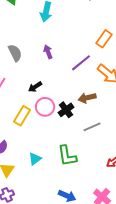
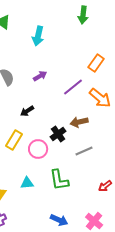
purple arrow: (48, 52) -> (40, 76), turned 80
pink circle: (45, 107) -> (38, 149), moved
cyan triangle: (35, 159) -> (27, 183), turned 32

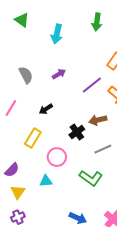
green arrow: (83, 15) -> (97, 22), moved
pink circle: (38, 149) -> (57, 157), moved
green L-shape: (59, 180) -> (91, 178), moved, turned -45

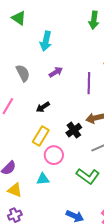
cyan arrow: (57, 34) -> (46, 41), moved
purple line: (92, 85) -> (89, 83), turned -50
yellow rectangle: (33, 138) -> (41, 136), moved
yellow triangle: (18, 192) -> (15, 190), turned -42

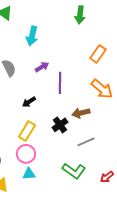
purple line: (89, 83) -> (60, 83), moved
pink circle: (54, 155) -> (26, 154), moved

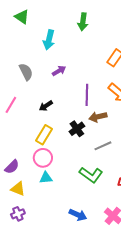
green arrow: (80, 15) -> (83, 22), moved
purple line: (60, 83) -> (87, 95), moved

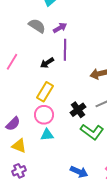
gray semicircle: (26, 72) -> (37, 26), moved, turned -30
purple line: (87, 95) -> (65, 50), moved
black cross: (77, 129) -> (78, 110), moved

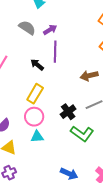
black arrow: (47, 63) -> (37, 65), turned 72

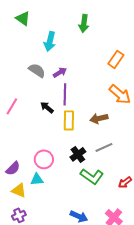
yellow rectangle: (35, 94) -> (69, 120), moved, turned -30
cyan triangle: (37, 137) -> (37, 179), moved

